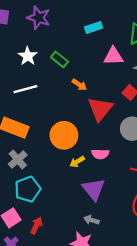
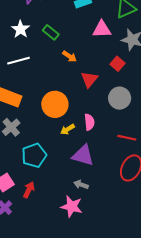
red triangle: (100, 109) -> (89, 79), size x0.7
pink semicircle: (100, 154) -> (89, 122), turned -98
cyan pentagon: (28, 189) -> (34, 155), moved
purple triangle: (94, 189) -> (83, 155), turned -35

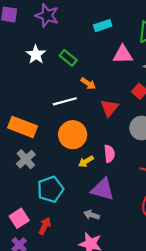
white line: (18, 61) -> (65, 101), moved
gray arrow: (81, 185) -> (92, 215), moved

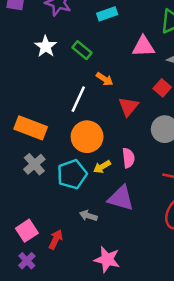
cyan rectangle: (103, 26) -> (107, 14), moved
white line: (65, 101) -> (78, 99), turned -50
cyan pentagon: (50, 189) -> (72, 174), moved
gray arrow: (92, 215) -> (88, 216), moved

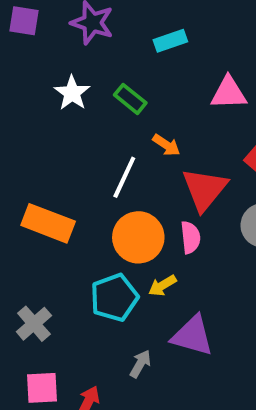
red triangle: (128, 107) -> (205, 189), size x1.4
pink semicircle: (128, 158) -> (190, 237), moved
gray cross: (34, 164) -> (34, 324), moved
gray arrow: (88, 216) -> (140, 364), turned 102
pink square: (27, 231) -> (42, 388), turned 30

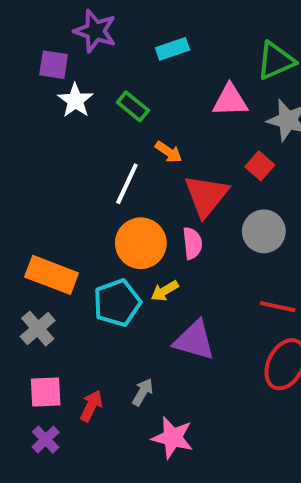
purple square: (24, 21) -> (54, 65), moved
orange rectangle: (48, 223) -> (52, 275), moved
gray arrow: (140, 364) -> (143, 392), moved

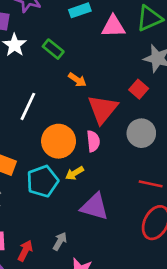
pink triangle: (230, 100) -> (113, 26), moved
white line: (127, 184) -> (28, 106), moved

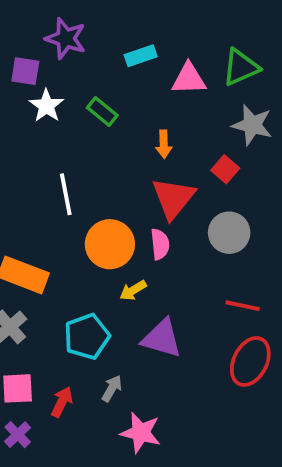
orange arrow: (77, 80) -> (164, 144), moved, turned 54
white line: (28, 106) -> (66, 194), turned -36
cyan pentagon: (43, 181) -> (87, 336), moved

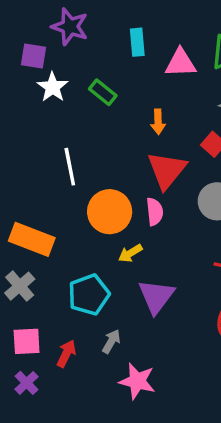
cyan rectangle: (141, 56) -> (137, 42), turned -76
purple triangle: (162, 338) -> (156, 296), turned 51

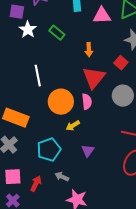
purple triangle: (156, 296) -> (88, 151), size x0.6
gray arrow: (111, 341) -> (62, 177), turned -96

